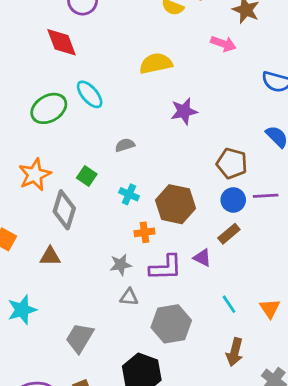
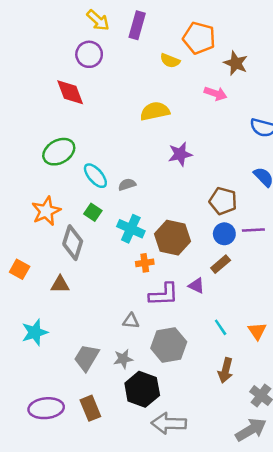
cyan ellipse: (90, 94) -> (95, 176), moved
cyan cross: (129, 194) -> (131, 229), size x1.5
gray star: (121, 265) -> (123, 359), moved

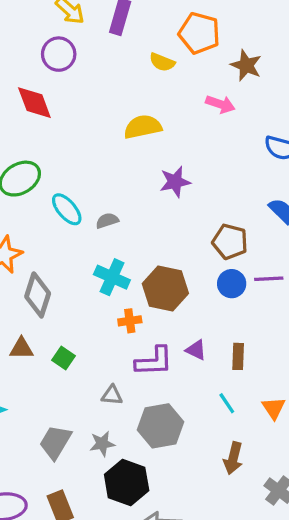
green square: (93, 212) -> (63, 358), moved
brown rectangle: (221, 264) -> (238, 356), moved, turned -48

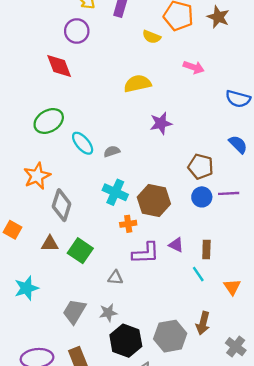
brown star: (246, 65) -> (218, 17), moved
green square: (63, 358) -> (80, 251), size x1.5
cyan line: (227, 403) -> (198, 274), moved
gray hexagon: (160, 426) -> (170, 336), moved

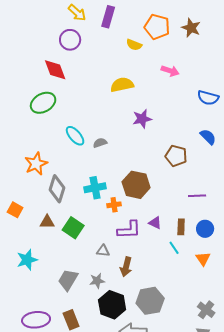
green ellipse: (49, 121) -> (43, 103), moved
cyan cross: (115, 192) -> (95, 188), moved, turned -35
purple line: (229, 193) -> (197, 196), moved
blue circle: (202, 197) -> (205, 229), moved
brown arrow: (203, 323) -> (126, 267), moved

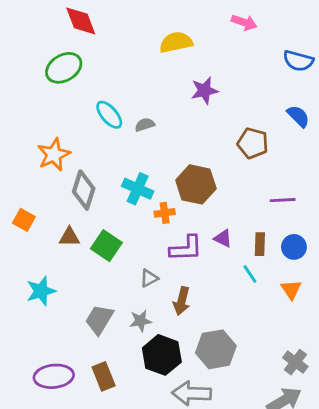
cyan cross: (95, 188) -> (138, 189), turned 35
gray triangle: (103, 251) -> (149, 278), turned -32

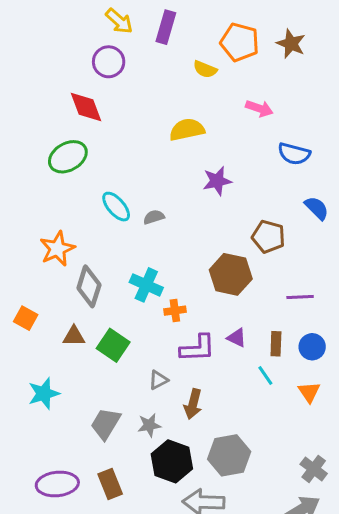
blue semicircle: (298, 61) -> (294, 154), moved
brown hexagon: (196, 184) -> (231, 274), moved

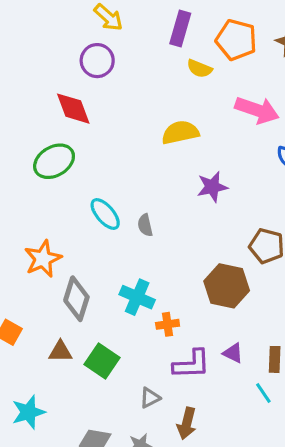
purple rectangle: (166, 27) -> (180, 29), moved
pink arrow: (259, 109) -> (257, 110), size x1.5
gray semicircle: (154, 217) -> (145, 225), turned -85

